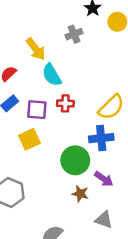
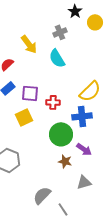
cyan semicircle: (52, 75) -> (57, 58), moved
red cross: (65, 103) -> (53, 102), moved
gray triangle: (104, 220) -> (84, 182), turned -35

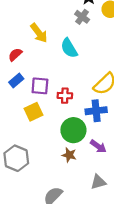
gray cross: (60, 32) -> (82, 17), moved, turned -32
brown star: (65, 161) -> (69, 155), moved

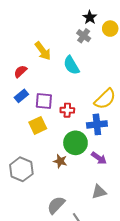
brown star: (69, 155) -> (60, 161), moved

